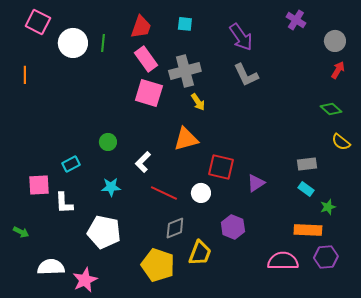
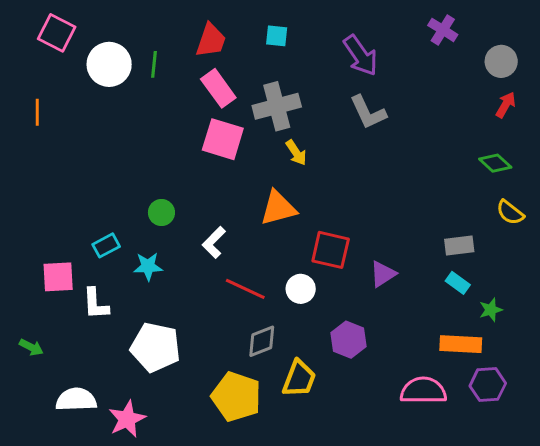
cyan star: (111, 187) -> (148, 266), moved

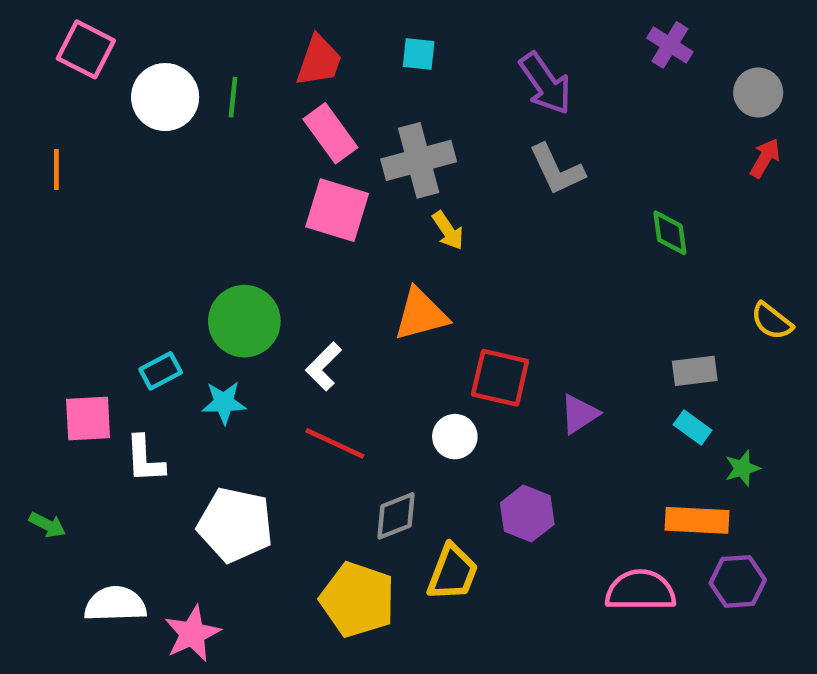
green diamond: (495, 163) -> (670, 233), moved, turned 40
green circle: (161, 213) -> (244, 321), size x1.8
red line: (245, 289) -> (335, 443), moved

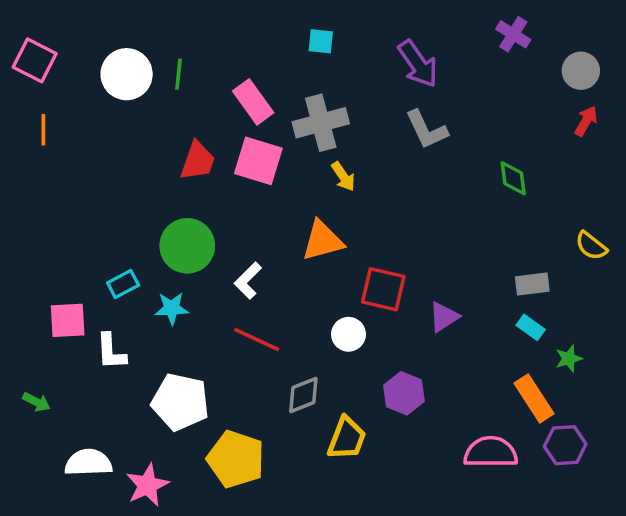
pink square: (86, 49) -> (35, 60), moved
red trapezoid: (319, 61) -> (198, 161), moved
orange rectangle: (697, 520) -> (534, 398), turned 54
yellow pentagon: (357, 600) -> (236, 459), moved

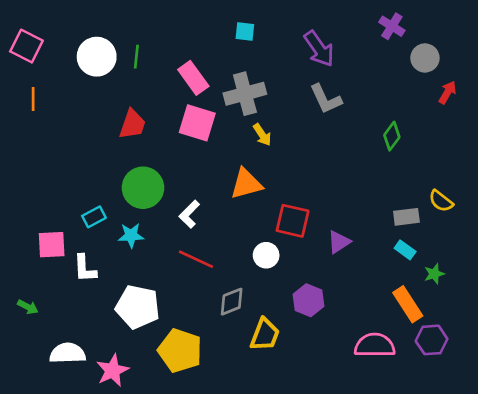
gray circle: (581, 71) -> (425, 58), moved
red trapezoid: (198, 161) -> (132, 124), moved
green diamond: (513, 178) -> (392, 136), turned 44
yellow semicircle: (591, 246) -> (441, 201), moved

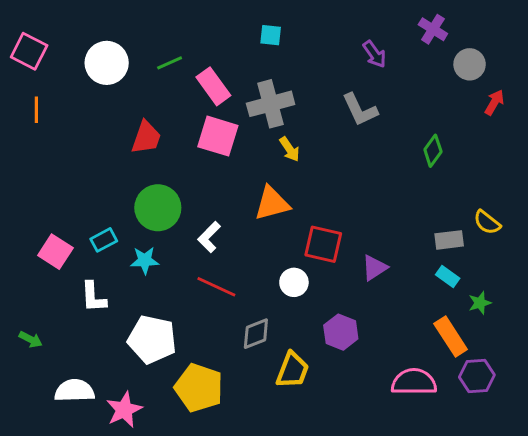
purple arrow: (319, 49) -> (374, 54), moved, size x0.7
green line: (136, 57) -> (170, 63), moved, turned 60
pink square: (52, 245) -> (55, 252), moved, turned 36

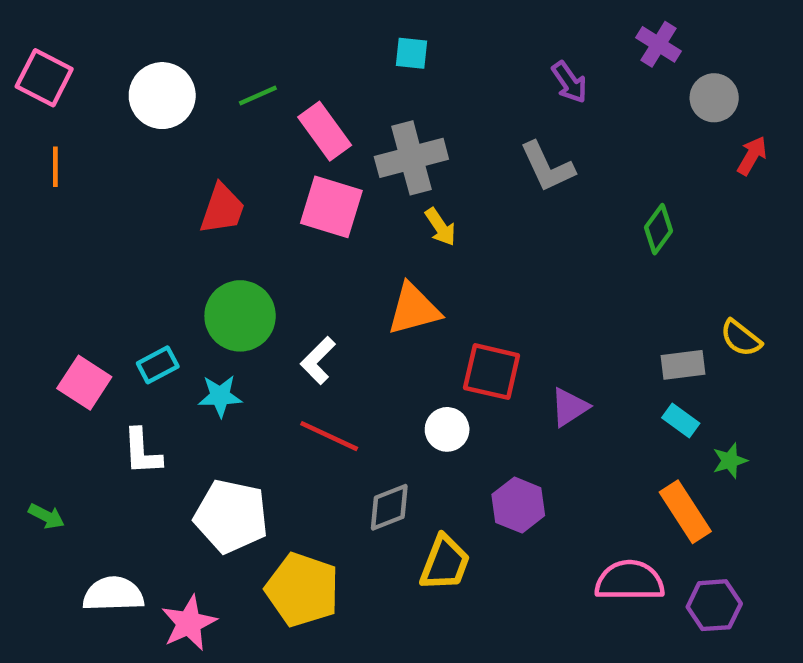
purple hexagon: (477, 376) -> (714, 605), moved

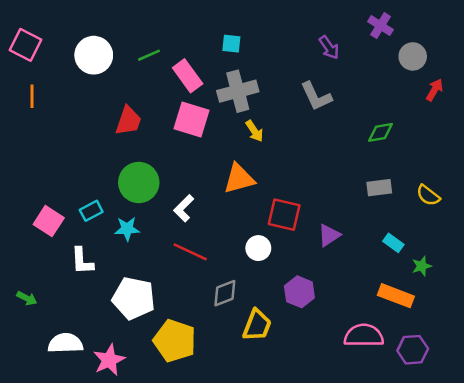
cyan square: (411, 53) -> (231, 44), moved
green diamond: (659, 229) -> (381, 132), turned 44
gray rectangle: (683, 365) -> (379, 188), moved
orange rectangle: (685, 512) -> (396, 296), turned -36

